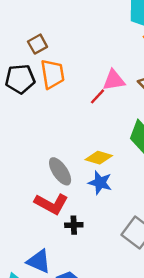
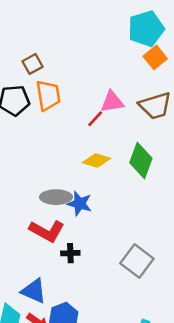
yellow diamond: (99, 158) -> (96, 161), moved
gray ellipse: (60, 171) -> (56, 197), turned -56
blue star: (100, 183) -> (79, 204), moved

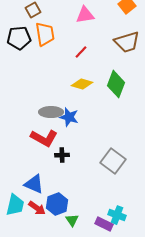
pink triangle: (112, 102) -> (85, 15), moved

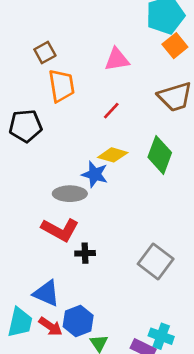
black pentagon: (19, 38) -> (26, 126), moved
blue star: (69, 117) -> (95, 174), moved

